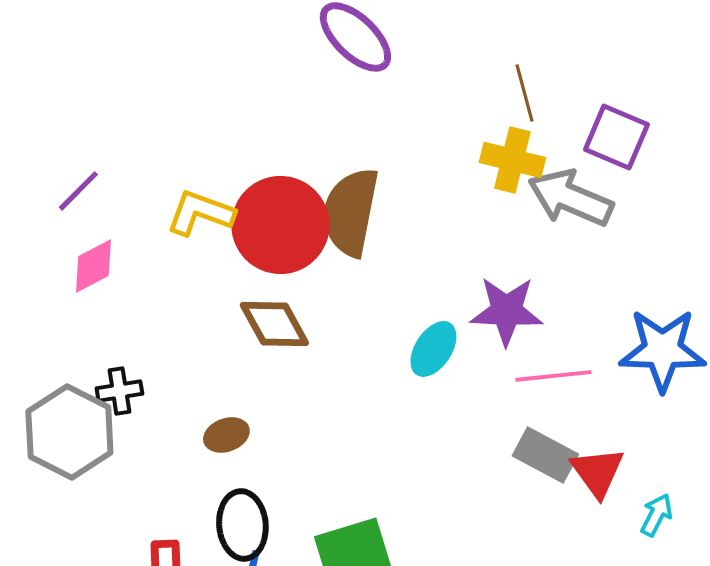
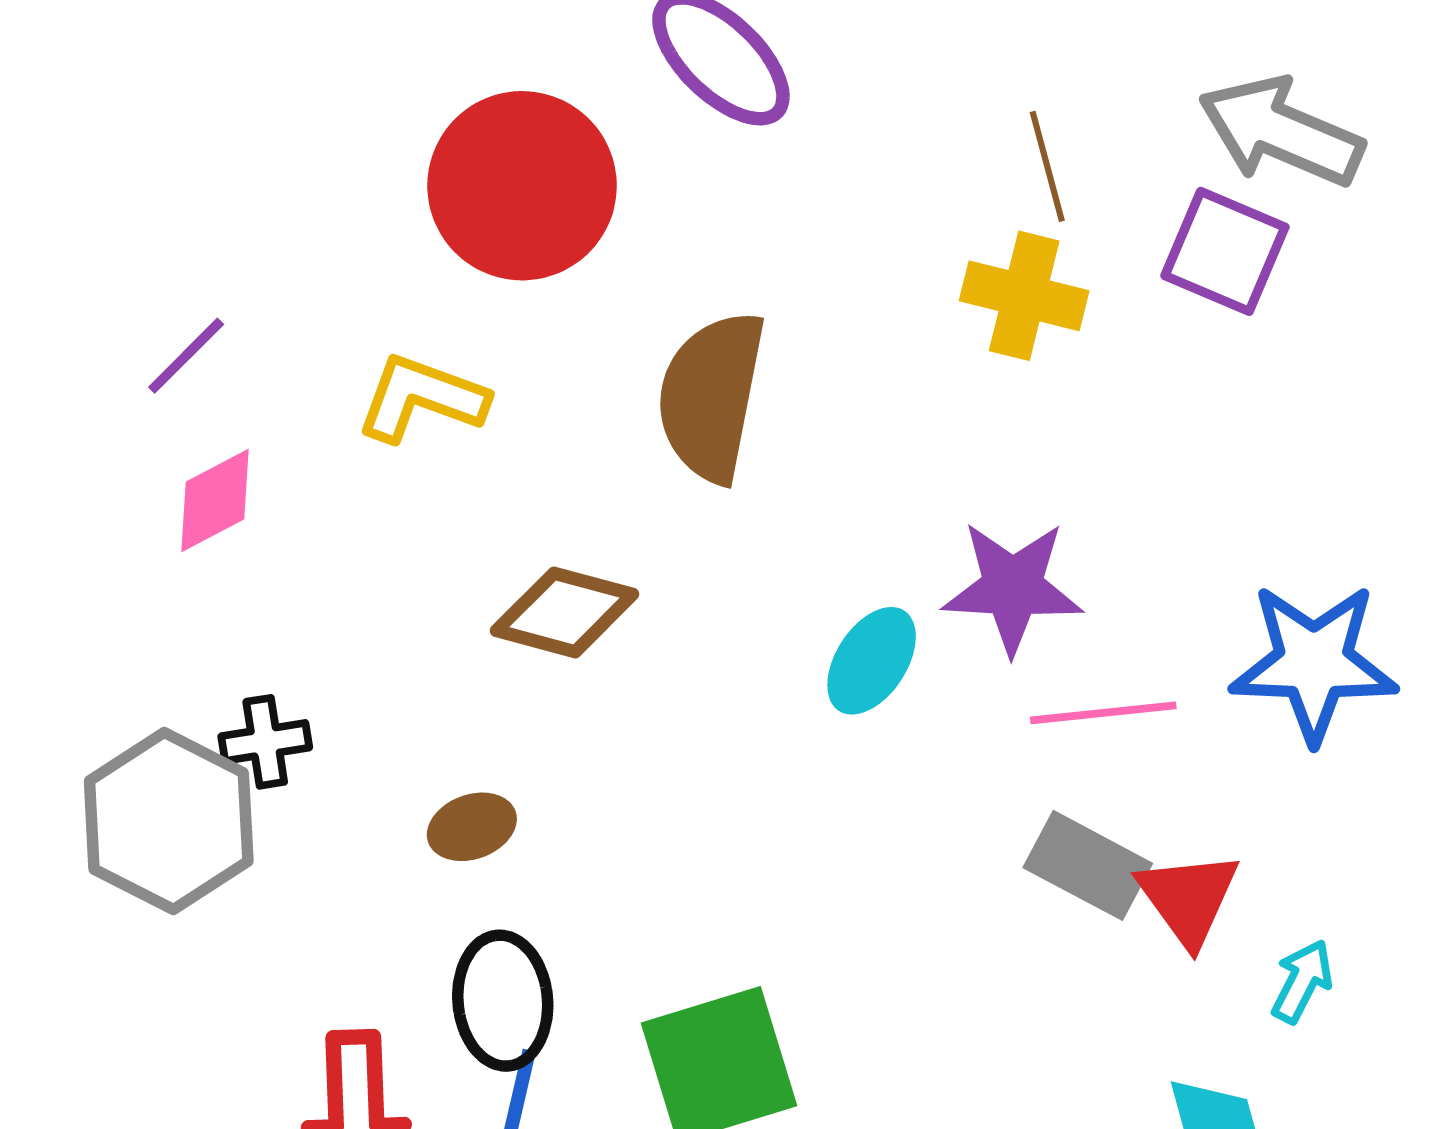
gray arrow: (570, 198) -> (1281, 132), moved
red circle: (280, 225) -> (522, 186), moved
brown diamond: (274, 324) -> (565, 612), turned -46

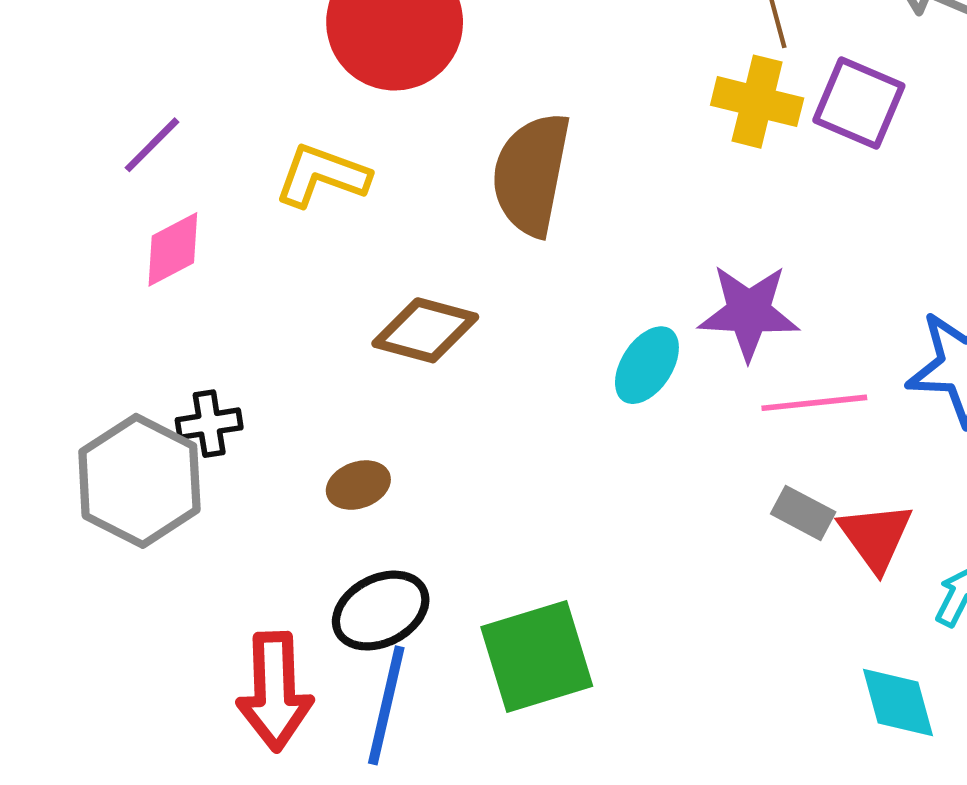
purple square: (1225, 251) -> (859, 103), moved
gray rectangle: (1088, 865) -> (803, 513), size x0.7
black ellipse: (503, 1001) -> (381, 611), turned 68

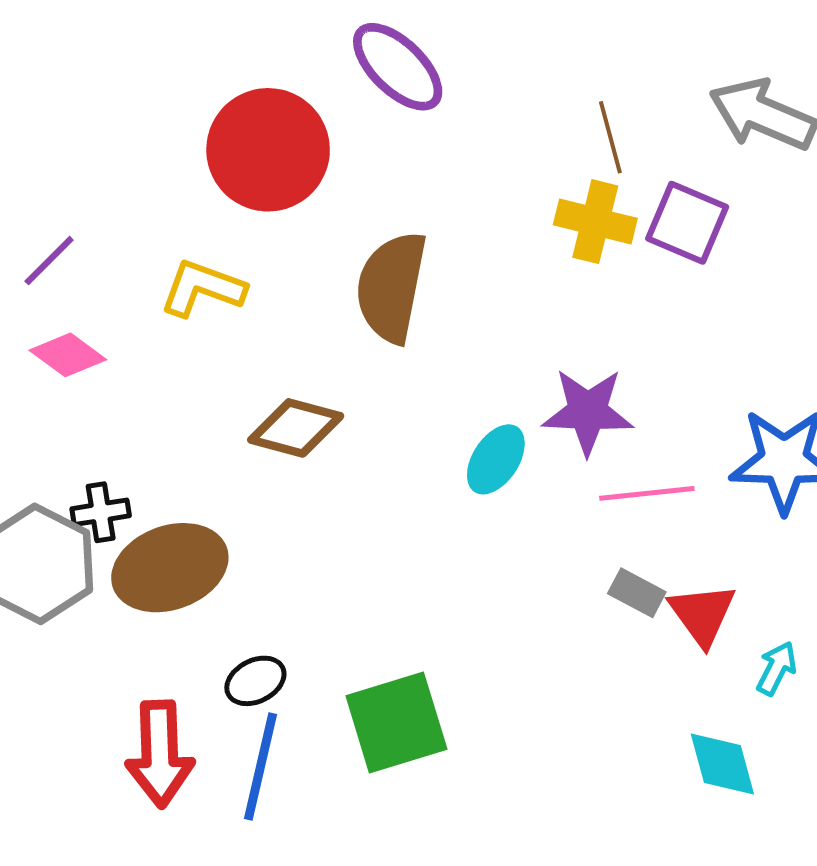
pink diamond: (173, 249) -> (68, 355), turned 64
brown ellipse: (358, 485) -> (170, 568), moved, size x2.0
black ellipse: (381, 611) -> (255, 681), size x0.7

